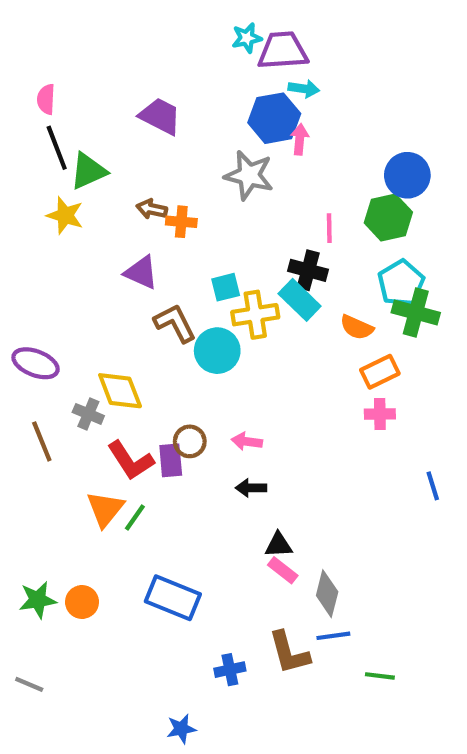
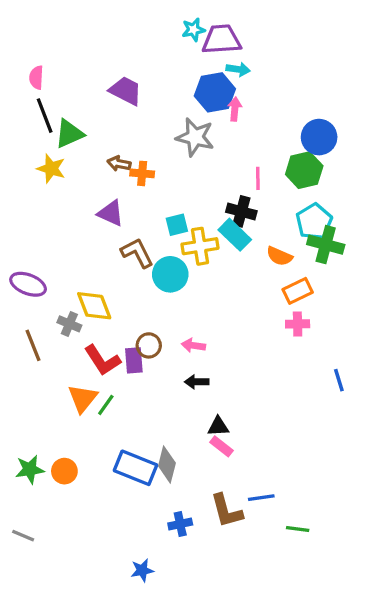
gray diamond: (327, 594) -> (167, 464), moved

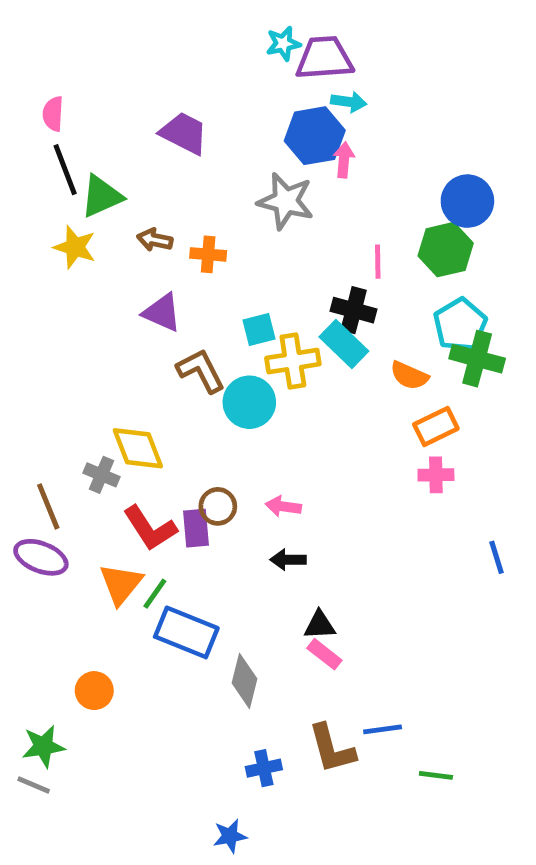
brown arrow: (119, 164) -> (155, 240), moved
purple ellipse: (28, 284) -> (41, 557), moved
blue rectangle: (136, 468) -> (186, 632), moved
green star: (30, 469) -> (43, 746), moved
blue star: (142, 570) -> (230, 836), moved

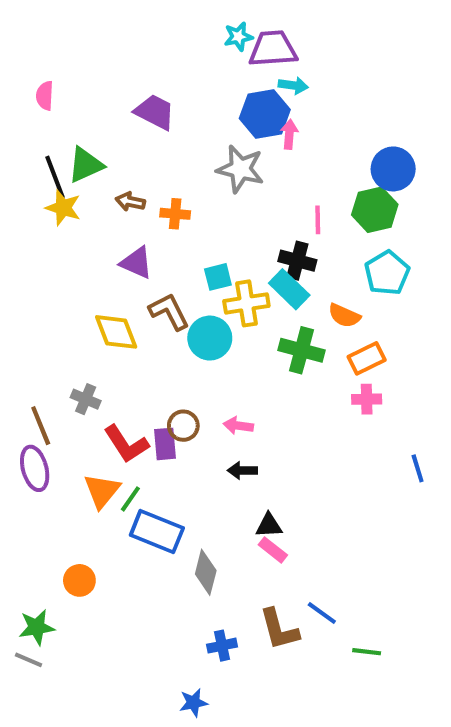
black line: (65, 170) -> (55, 177), moved
green cross: (477, 359) -> (301, 350), moved
yellow diamond: (138, 448) -> (116, 332), moved
purple ellipse: (41, 557) -> (35, 468), turned 54
blue line: (383, 729) -> (322, 613), turned 44

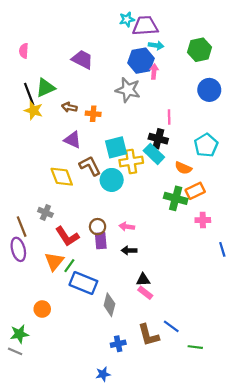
green hexagon: (375, 210) -> (200, 50), moved
cyan square: (218, 277) -> (116, 147), size x1.5
green cross: (301, 350) -> (176, 198), moved
pink cross: (367, 399) -> (203, 220), moved
purple rectangle: (165, 444) -> (101, 241), moved

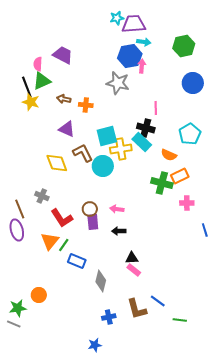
pink semicircle: (24, 51) -> (38, 64), moved
purple trapezoid: (82, 60) -> (63, 55), moved
blue rectangle: (83, 283) -> (77, 261), size x0.7
orange circle: (42, 309) -> (39, 295), moved

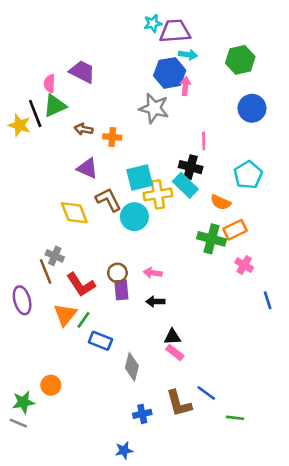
yellow star: (31, 102) -> (19, 125), moved
pink cross: (187, 203) -> (244, 265), turned 32
brown line: (20, 209) -> (46, 272), moved

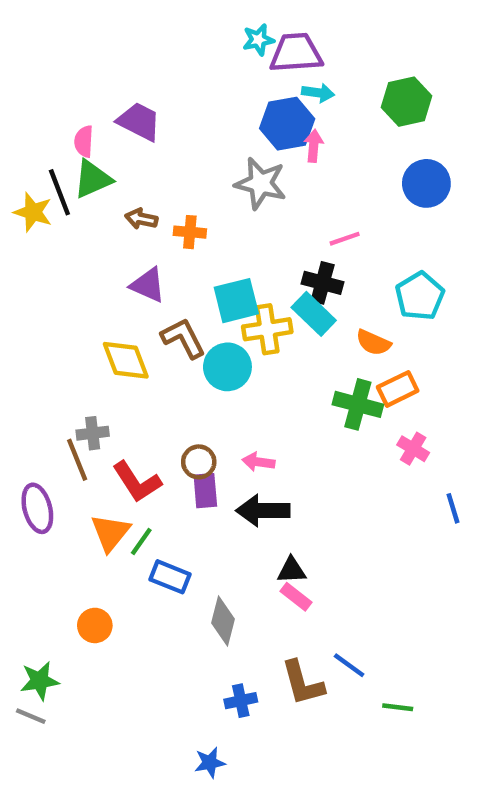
pink line: (204, 141) -> (345, 239), turned 72
gray cross: (55, 256) -> (93, 433), turned -30
black arrow: (155, 302) -> (263, 511), size x1.6
orange circle: (51, 385) -> (95, 625), moved

